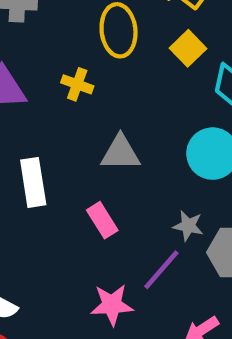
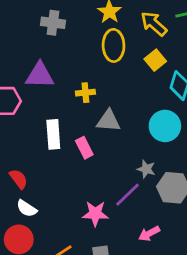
yellow cross: (77, 84) -> (85, 93), moved, turned -30
pink rectangle: (102, 220) -> (84, 148), moved

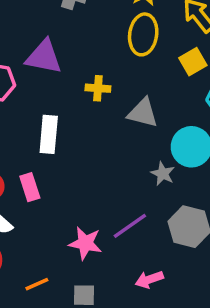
gray triangle: (108, 121) -> (143, 113), moved
pink rectangle: (84, 148) -> (30, 187), moved
gray star: (146, 169) -> (163, 174), moved

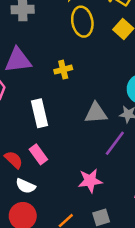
gray triangle: (143, 113) -> (96, 113), moved
purple line: (130, 226) -> (115, 143), moved

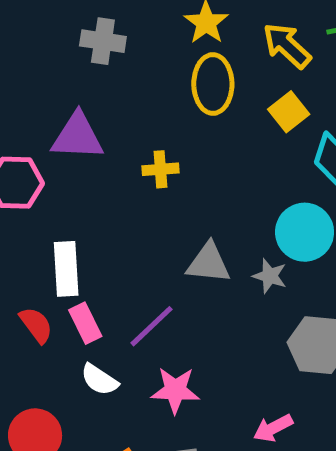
white rectangle: (39, 113) -> (66, 269), moved
purple line: (115, 143) -> (151, 326), moved
white semicircle: (26, 186) -> (99, 380), moved

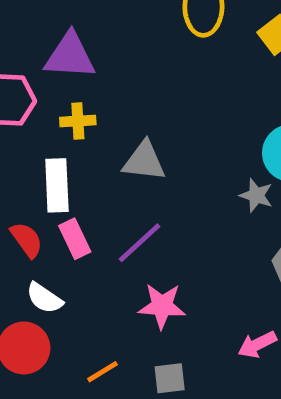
yellow cross: (160, 169) -> (78, 121), moved
gray triangle: (209, 263) -> (144, 161), moved
white semicircle: (99, 380) -> (44, 298), moved

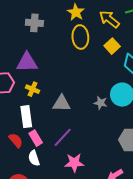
yellow cross: (78, 121) -> (33, 89), turned 32
gray star: (256, 195) -> (101, 103), moved
white semicircle: (44, 298) -> (34, 158), moved, turned 42

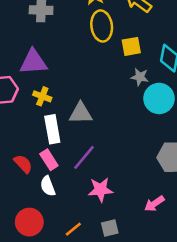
yellow square: (112, 46) -> (131, 46), moved, turned 35
gray star: (101, 103) -> (140, 77), moved
white rectangle: (26, 117) -> (52, 129), moved

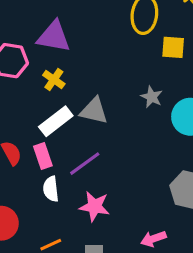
gray star: (140, 77) -> (152, 97), moved
white rectangle: (52, 129) -> (56, 121), turned 48
white semicircle: (48, 186) -> (51, 189), moved

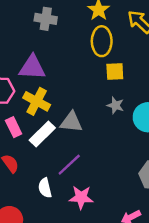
yellow square: (173, 47) -> (115, 72), moved
yellow cross: (54, 80) -> (37, 101), size x1.5
pink rectangle: (43, 156) -> (14, 127), moved

